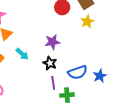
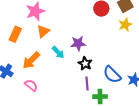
purple star: (52, 42) -> (78, 43), moved
blue semicircle: (78, 72) -> (112, 75), turned 60

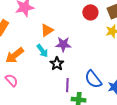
orange triangle: (43, 31) -> (47, 30), moved
black star: (85, 63) -> (57, 64), moved

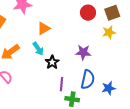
purple star: (63, 44) -> (83, 52), moved
blue semicircle: (93, 79) -> (88, 79), turned -132

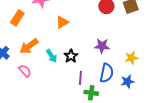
yellow star: (109, 32) -> (131, 58), moved
cyan arrow: (38, 49) -> (52, 56), moved

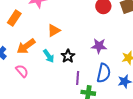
orange triangle: (62, 22) -> (54, 31), moved

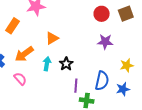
purple star: (99, 46) -> (105, 42), moved
cyan arrow: (49, 56) -> (47, 64), turned -136

